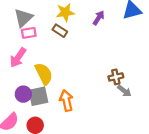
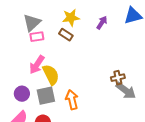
pink arrow: (18, 58) -> (37, 65), moved
gray arrow: (124, 91) -> (126, 91), size x1.5
purple circle: (23, 94) -> (22, 94), moved

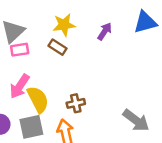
brown cross: (118, 78) -> (76, 103), moved

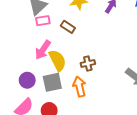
brown rectangle: (58, 47) -> (68, 27), moved

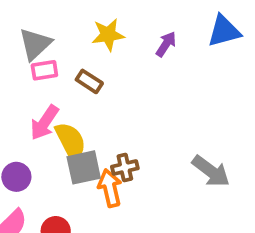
brown cross: (88, 63) -> (125, 167), moved
gray square: (52, 82) -> (84, 167), moved

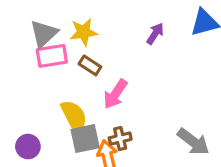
yellow star: (108, 35) -> (84, 32), moved
pink rectangle: (44, 70) -> (52, 56), size x1.4
pink arrow: (44, 123) -> (115, 94), moved

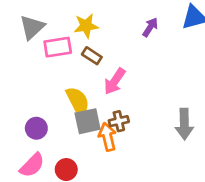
gray triangle: (44, 34) -> (32, 27), moved
gray arrow: (193, 142) -> (184, 124), turned 52

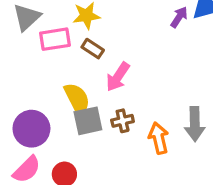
purple arrow: (150, 27) -> (179, 17), moved
purple circle: (36, 128) -> (31, 129), size x1.5
orange arrow: (107, 137) -> (159, 138), moved

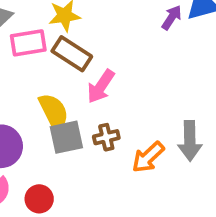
brown rectangle: (93, 49) -> (72, 54), size x1.5
orange arrow: (159, 138) -> (148, 157), turned -120

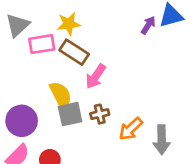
gray arrow: (190, 141) -> (162, 140), moved

